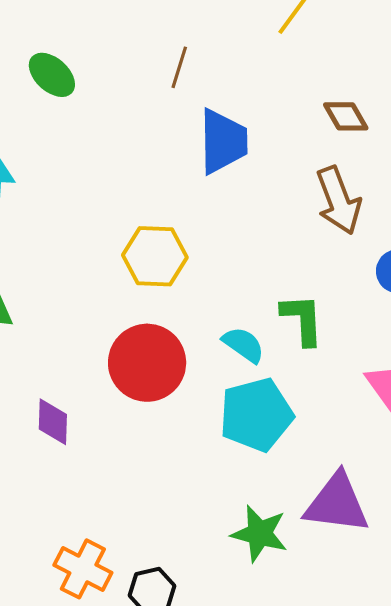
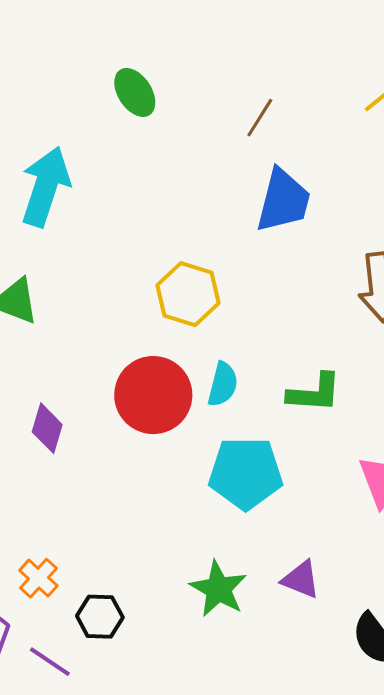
green L-shape: (302, 319) -> (314, 393), turned 82
cyan semicircle: (243, 345) -> (223, 384), moved, turned 54
purple triangle: (337, 503) -> (301, 579), size x0.6
orange cross: (83, 569) -> (39, 578), size x0.7

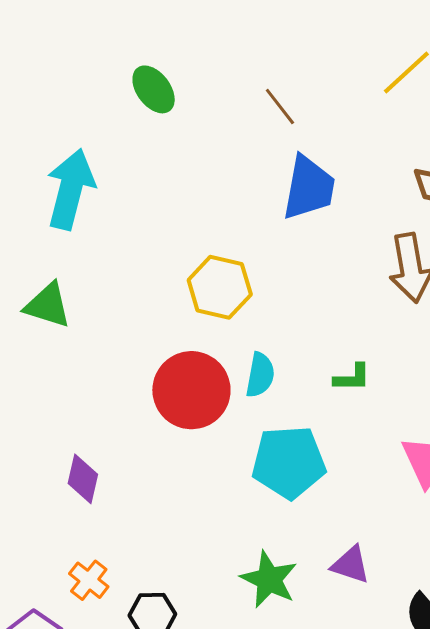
brown line: (260, 118) -> (280, 106), turned -66
green L-shape: (314, 393) -> (352, 378), size x0.7
purple diamond: (47, 428) -> (83, 479), moved

